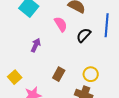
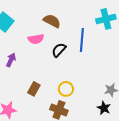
pink semicircle: (61, 24) -> (36, 39), turned 112

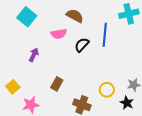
yellow circle: (66, 89) -> (107, 90), moved

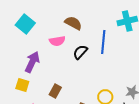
purple arrow: (34, 55) -> (32, 62), size x1.5
yellow square: (13, 87) -> (22, 85), moved, turned -32

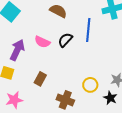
pink semicircle: (57, 41) -> (42, 42), moved, turned 35

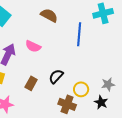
black semicircle: (65, 40) -> (56, 76), moved
brown cross: (65, 100) -> (67, 104), moved

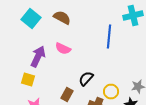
brown semicircle: (49, 15) -> (62, 18), moved
brown rectangle: (31, 83) -> (67, 94), moved

